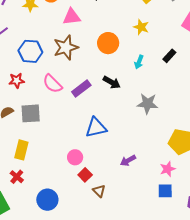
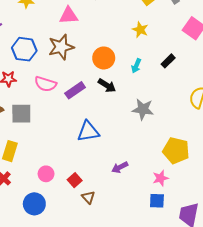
orange circle: (108, 43) -> (104, 58), moved
pink semicircle: (53, 84) -> (45, 84), turned -30
pink circle: (75, 157) -> (46, 174), moved

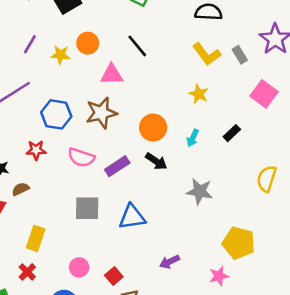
gray square: (21, 114) -> (87, 208), moved

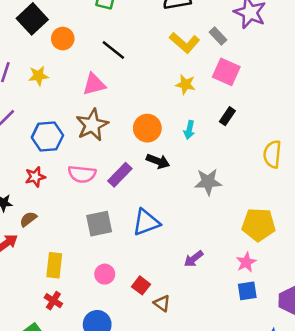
orange circle: (88, 43) -> (63, 39), moved
pink square: (264, 94) -> (226, 72), moved
pink circle: (79, 267) -> (105, 274), moved

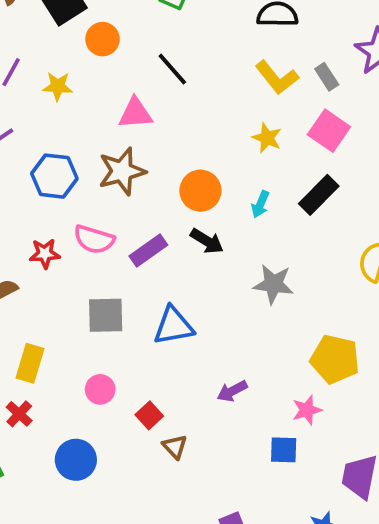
black rectangle: (227, 116) -> (319, 195), size x1.5
red star: (35, 177) -> (45, 254), moved
blue square: (247, 291) -> (284, 450), moved

